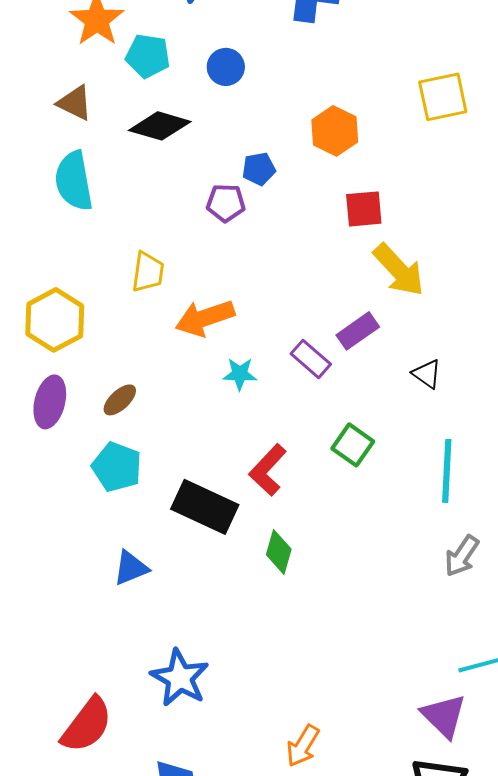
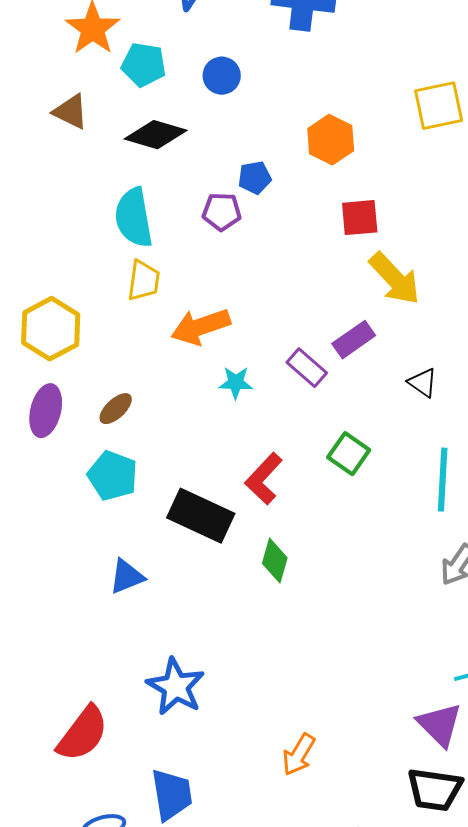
cyan semicircle: (74, 181) -> (134, 218), moved

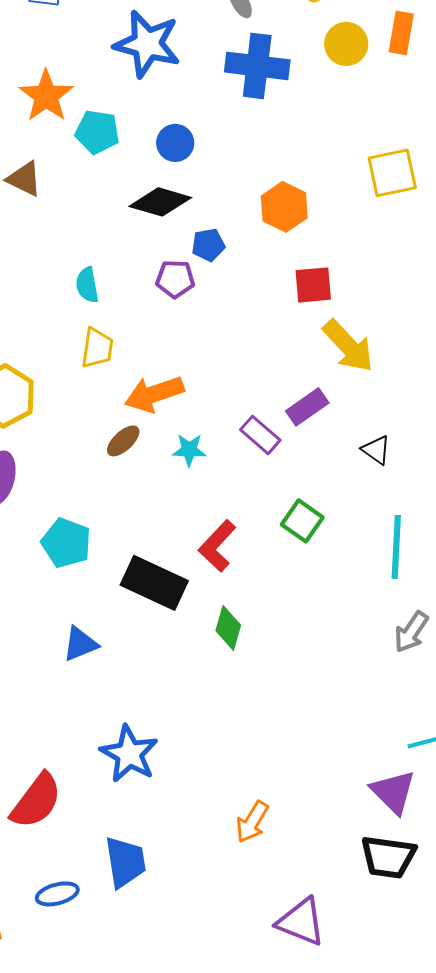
black diamond: (156, 135) -> (160, 202), moved
cyan semicircle: (134, 218) -> (87, 285), size x0.6
brown ellipse: (116, 409) -> (123, 441), moved

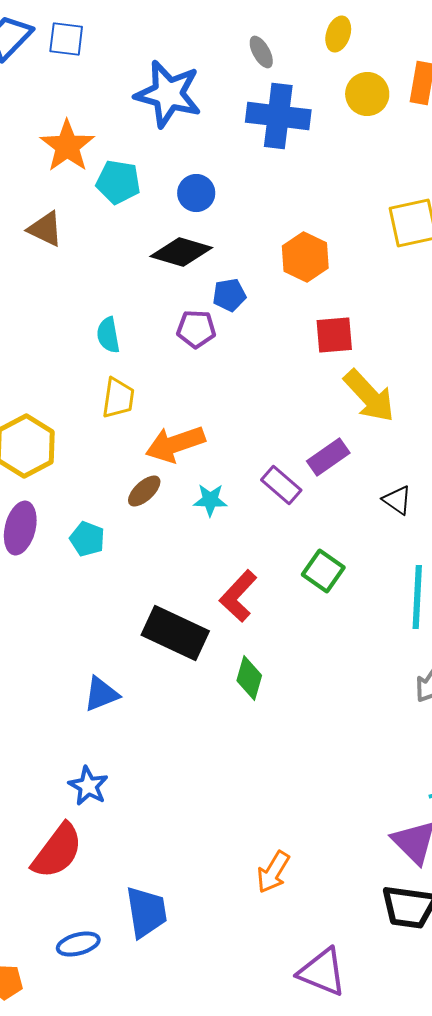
cyan pentagon: (66, 543) -> (87, 539), moved, size x0.7
blue star: (129, 754) -> (88, 786), moved, size x0.7

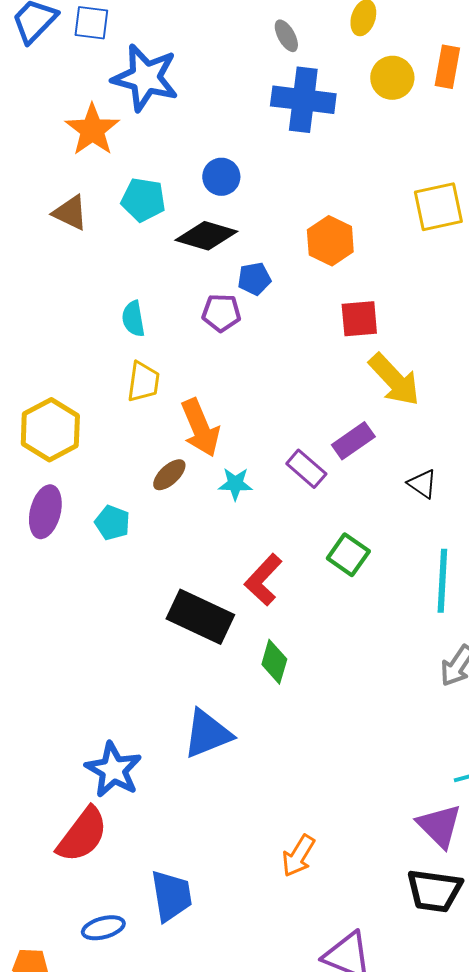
blue star: (168, 94) -> (145, 78), moved
cyan pentagon: (118, 182) -> (143, 200), moved
orange arrow: (175, 444) -> (200, 428), turned -94
blue triangle: (101, 694) -> (207, 734), moved, size x1.4
blue star: (88, 786) -> (113, 770), size x1.4

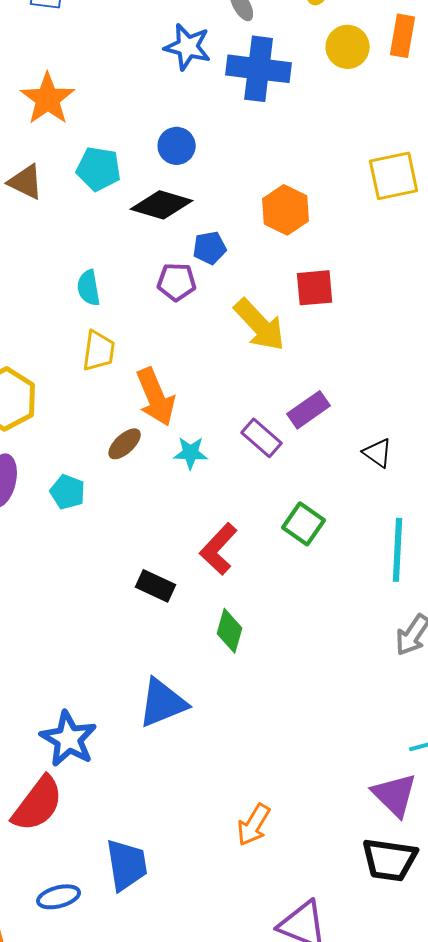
blue star: (145, 78) -> (188, 47), moved, size x0.7
yellow arrow: (394, 380) -> (260, 325), moved
black rectangle: (200, 617) -> (156, 586), size x0.6

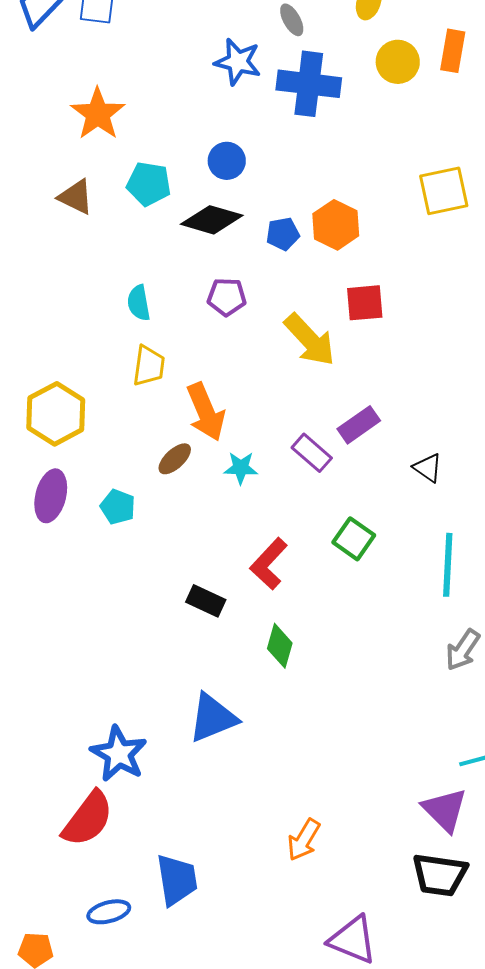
blue pentagon: (210, 248) -> (283, 234), moved

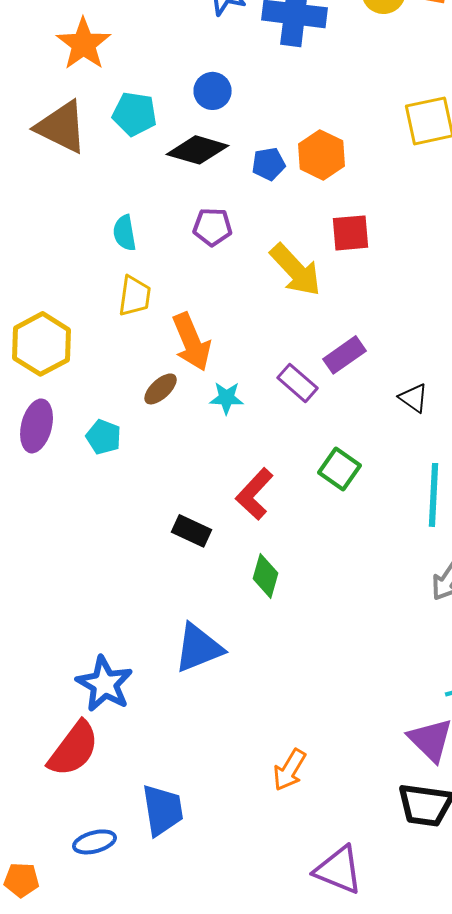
brown triangle: (76, 197) -> (62, 127), size x1.5

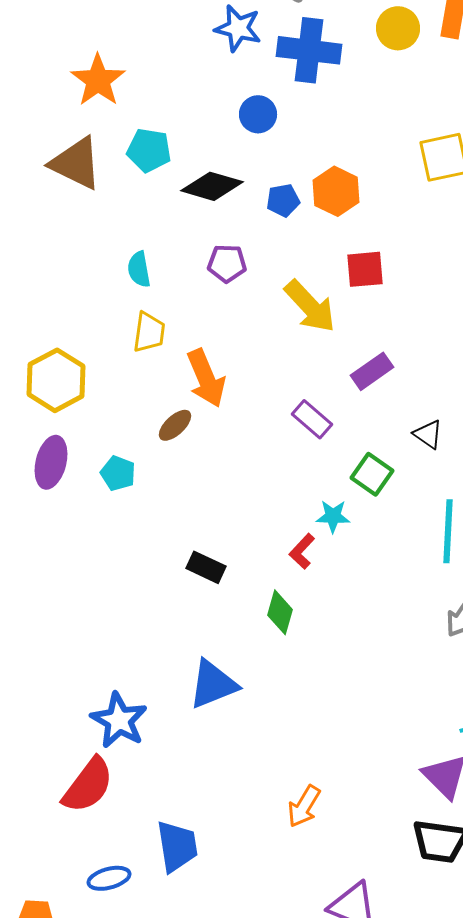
blue circle: (213, 91) -> (258, 114), moved
purple rectangle: (345, 355) -> (372, 371), moved
cyan star: (227, 398) -> (333, 516), moved
green square: (340, 469) -> (372, 474), moved
red L-shape: (255, 494) -> (302, 551), moved, size x0.7

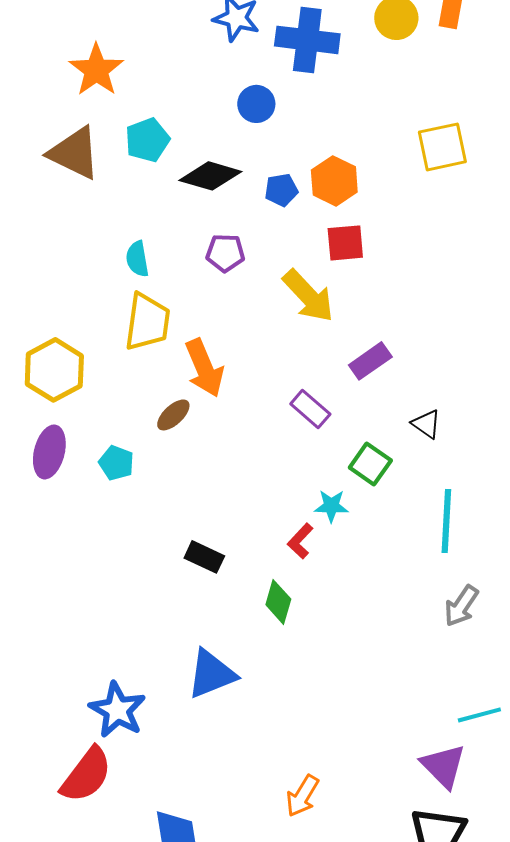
cyan pentagon: (149, 150) -> (147, 140), turned -30
red square: (365, 269) -> (345, 243), moved
yellow trapezoid: (149, 332) -> (147, 322), size x1.4

